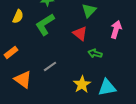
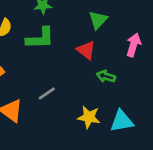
green L-shape: (45, 24) -> (40, 38), turned -150
yellow star: (82, 84) -> (89, 117), turned -30

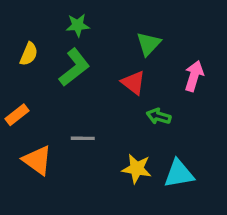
green L-shape: (40, 38) -> (74, 67), turned -36
gray line: (47, 94) -> (83, 138), turned 36

